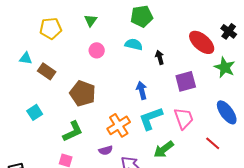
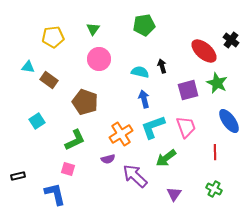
cyan semicircle: (134, 44) -> (140, 72), moved
pink circle: (97, 50) -> (99, 59), size x1.5
green star: (225, 67) -> (217, 83), moved
red line: (213, 143) -> (215, 152), turned 49

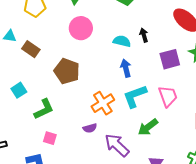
green L-shape: (75, 140) -> (44, 109), moved

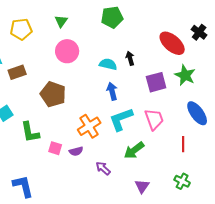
brown rectangle: (31, 49) -> (17, 72), turned -54
green L-shape: (44, 109) -> (30, 132), turned 105
pink square: (50, 138) -> (55, 148), moved
purple arrow: (117, 145) -> (103, 168), size x0.6

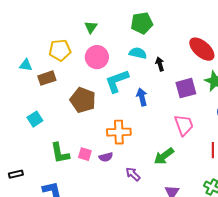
yellow pentagon: (21, 29) -> (60, 50), moved
cyan semicircle: (108, 64) -> (138, 53), moved
cyan L-shape: (121, 119) -> (117, 81), moved
orange cross: (89, 126) -> (119, 132), turned 30
green L-shape: (30, 132) -> (60, 153), moved

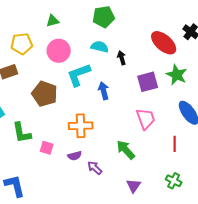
green triangle: (91, 27) -> (53, 21), turned 40
green L-shape: (60, 153) -> (22, 133), moved
green arrow: (164, 156) -> (126, 150), turned 85
purple semicircle: (106, 157) -> (75, 156), moved

